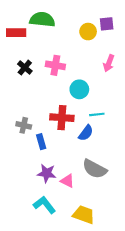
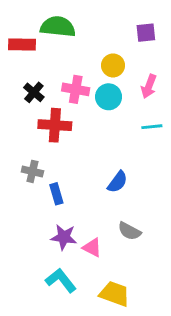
yellow circle: (88, 32) -> (113, 65), moved
cyan circle: (79, 89) -> (109, 97), moved
cyan line: (97, 114) -> (152, 127), moved
red cross: (62, 118) -> (55, 125), moved
gray semicircle: (95, 169) -> (129, 231), size x0.7

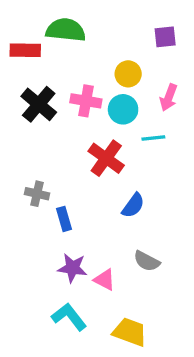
black cross: (34, 92) -> (39, 104), size x1.5
red cross: (55, 125) -> (106, 158), moved, turned 32
cyan line: (152, 127) -> (153, 138), moved

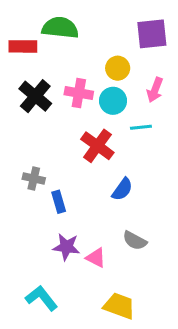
purple square: (165, 37) -> (152, 34), size x1.5
cyan L-shape: (69, 317) -> (42, 298), moved

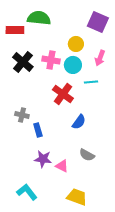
purple square: (152, 34) -> (98, 22), turned 30

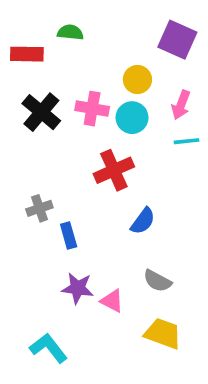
green semicircle: (39, 18) -> (70, 32), size x0.6
cyan line: (91, 82) -> (186, 141), moved
red cross: (63, 94) -> (114, 170), turned 30
gray cross: (22, 115) -> (39, 208), turned -32
yellow trapezoid: (77, 197) -> (163, 333), moved

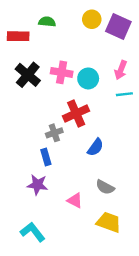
yellow circle: (137, 79) -> (92, 19), moved
gray cross: (39, 208) -> (54, 133), moved
purple star: (78, 288) -> (37, 185), moved

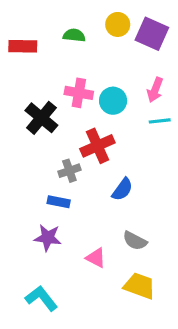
green semicircle: (47, 22) -> (74, 35), moved
black cross: (28, 75) -> (41, 118), moved
blue rectangle: (46, 157) -> (59, 202), turned -63

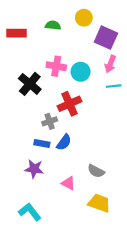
purple square: (152, 34) -> (106, 38), moved
blue semicircle: (122, 189) -> (64, 142), moved

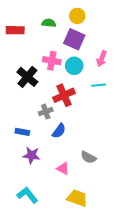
purple square: (106, 38) -> (74, 39), moved
cyan line: (114, 86) -> (99, 85), moved
blue rectangle: (42, 143) -> (22, 132), moved
yellow trapezoid: (99, 203) -> (77, 198), moved

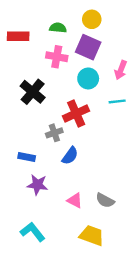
pink cross: (52, 61) -> (57, 57), moved
gray semicircle: (88, 157) -> (105, 200), moved

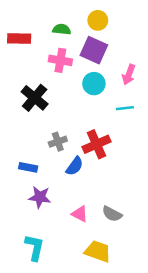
red cross: (76, 113) -> (96, 144), moved
cyan L-shape: (33, 232) -> (35, 247), turned 50

